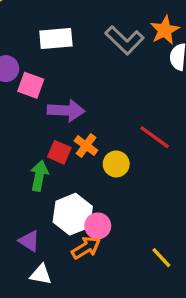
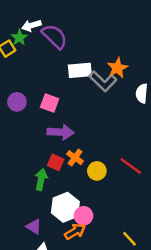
orange star: (165, 30) -> (117, 68), moved
white rectangle: (56, 38) -> (80, 70), moved
pink square: (31, 85) -> (50, 103), moved
red line: (155, 137) -> (131, 166), moved

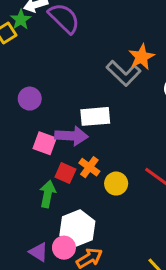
white rectangle: (80, 70) -> (95, 116), moved
purple circle: (17, 102) -> (30, 99), moved
pink square: (50, 103) -> (45, 143), moved
pink circle: (84, 216) -> (64, 248), moved

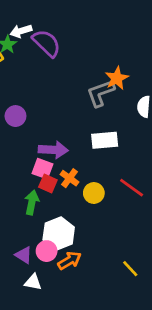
gray L-shape: (124, 73) -> (101, 93), turned 116
white rectangle: (95, 116) -> (105, 140), moved
pink square: (45, 143) -> (42, 169), moved

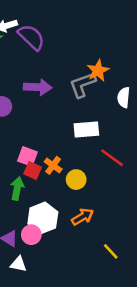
purple arrow: (53, 150) -> (38, 87), moved
red line: (132, 188) -> (112, 158), moved
orange arrow: (70, 261) -> (83, 217), moved

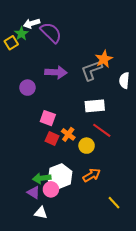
pink square: (27, 156) -> (48, 118), moved
red line: (112, 158) -> (102, 130), moved
green arrow: (17, 188) -> (42, 178), moved, turned -108

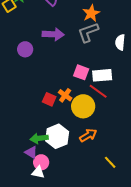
orange star: (104, 59) -> (91, 13), moved
white rectangle: (95, 106) -> (102, 75), moved
pink square: (48, 118) -> (81, 72), moved
yellow circle: (87, 146) -> (83, 106), size x1.5
pink circle: (51, 189) -> (41, 162), moved

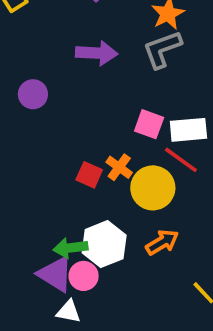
purple circle: (25, 49) -> (33, 94), moved
purple triangle: (31, 152) -> (55, 274), size x1.5
pink circle: (41, 162) -> (84, 276), moved

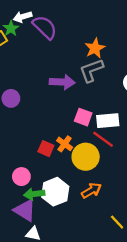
purple arrow: (97, 53) -> (62, 82), moved
pink circle: (84, 276) -> (21, 177), moved

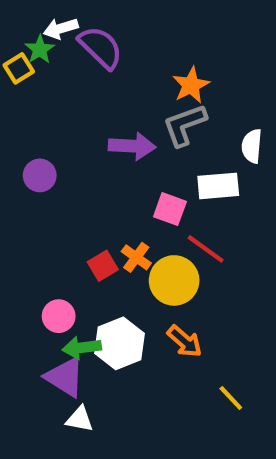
white rectangle: (108, 121) -> (218, 186), moved
red square: (46, 149) -> (103, 266), turned 35
orange arrow: (91, 191) -> (185, 341), turned 72

